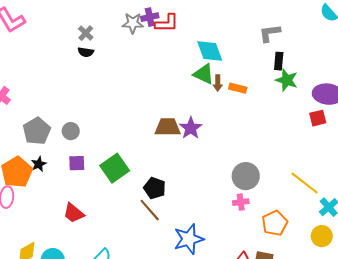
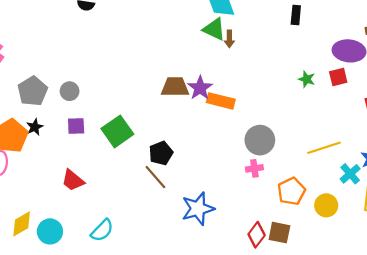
green star: (287, 80) -> (307, 79), moved, size x0.7
orange rectangle: (238, 88) -> (221, 101), moved, size x1.4
yellow line: (305, 183) -> (324, 148), turned -56
black pentagon: (155, 188) -> (161, 153), turned 30
yellow circle: (322, 236) -> (326, 205), moved

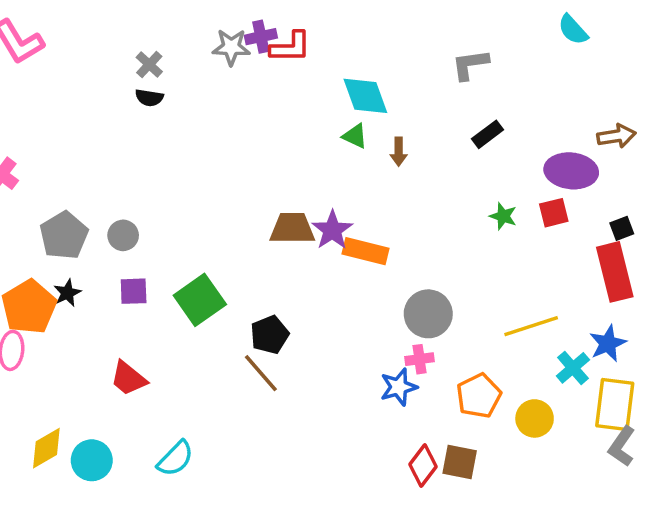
black rectangle: (296, 15) -> (487, 134), moved, turned 48
green triangle: (214, 29) -> (355, 136), size x0.7
brown arrow: (229, 39) -> (399, 152), moved
blue star: (198, 209) -> (399, 387), moved, size x0.7

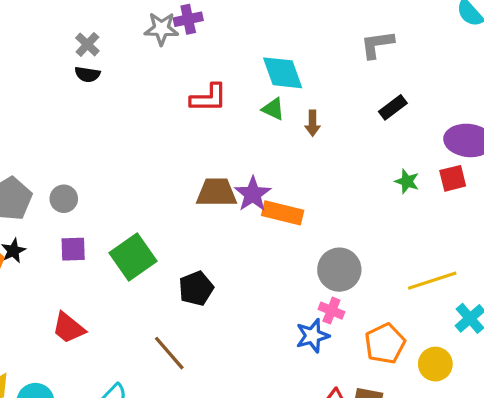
red L-shape: (290, 47) -> (209, 98), moved
pink cross: (420, 359) -> (331, 311), turned 30
brown line: (261, 373) -> (169, 353), moved

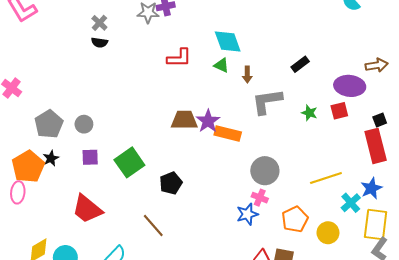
gray L-shape: (377, 44) -> (267, 101), moved, size x1.4
red trapezoid: (68, 328) -> (87, 209), size x1.4

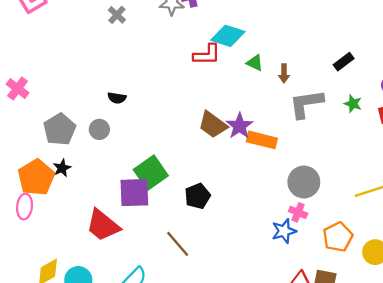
cyan diamond: (228, 41) -> (228, 36), moved, turned -52
black semicircle: (99, 42) -> (117, 98), moved
green star: (309, 113) -> (353, 104), moved
brown trapezoid: (184, 120) -> (213, 125), turned -144
purple square: (90, 157) -> (134, 193), moved, size x1.6

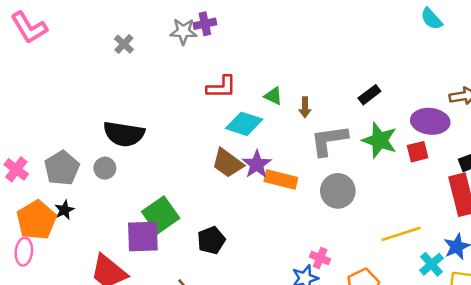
cyan diamond: (228, 36) -> (244, 124), moved
pink cross: (18, 88) -> (16, 169), moved
black semicircle: (117, 98) -> (124, 134), size x2.0
green star: (353, 104) -> (380, 140), size x1.8
gray circle: (304, 182) -> (338, 191), moved

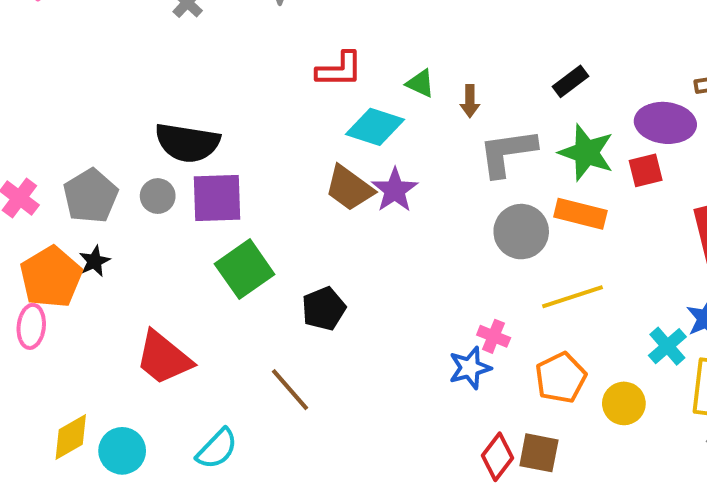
orange rectangle: (281, 180) -> (580, 214), moved
yellow line: (401, 234) -> (573, 297), moved
purple square: (143, 236) -> (217, 198), moved

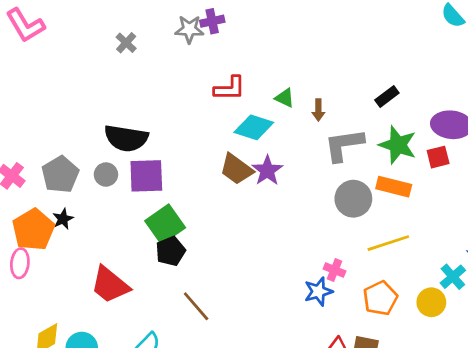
black pentagon: (324, 309) -> (170, 251), moved
yellow circle: (624, 403) -> (431, 302), moved

